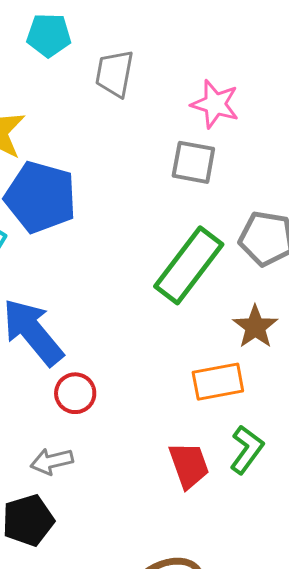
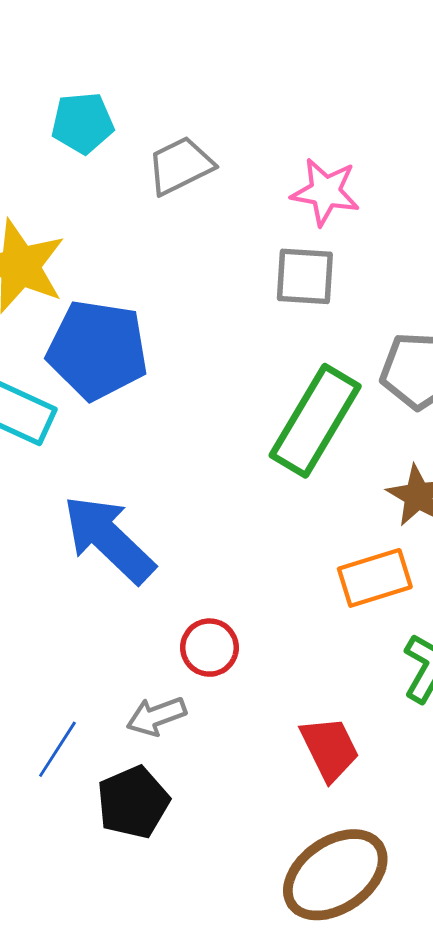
gray trapezoid: (114, 73) -> (180, 166), turned 60
red circle: (75, 393) -> (209, 648), moved
red trapezoid: (189, 465) -> (330, 749), moved

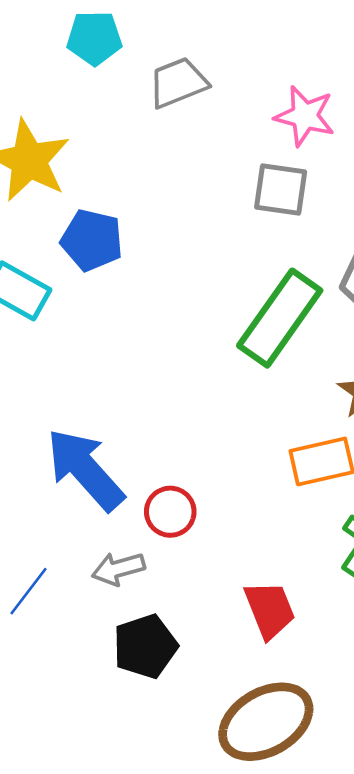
blue pentagon: (98, 350) -> (92, 240), size x0.7
blue arrow: (109, 539) -> (85, 469), moved
black pentagon: (133, 802) -> (145, 646), moved

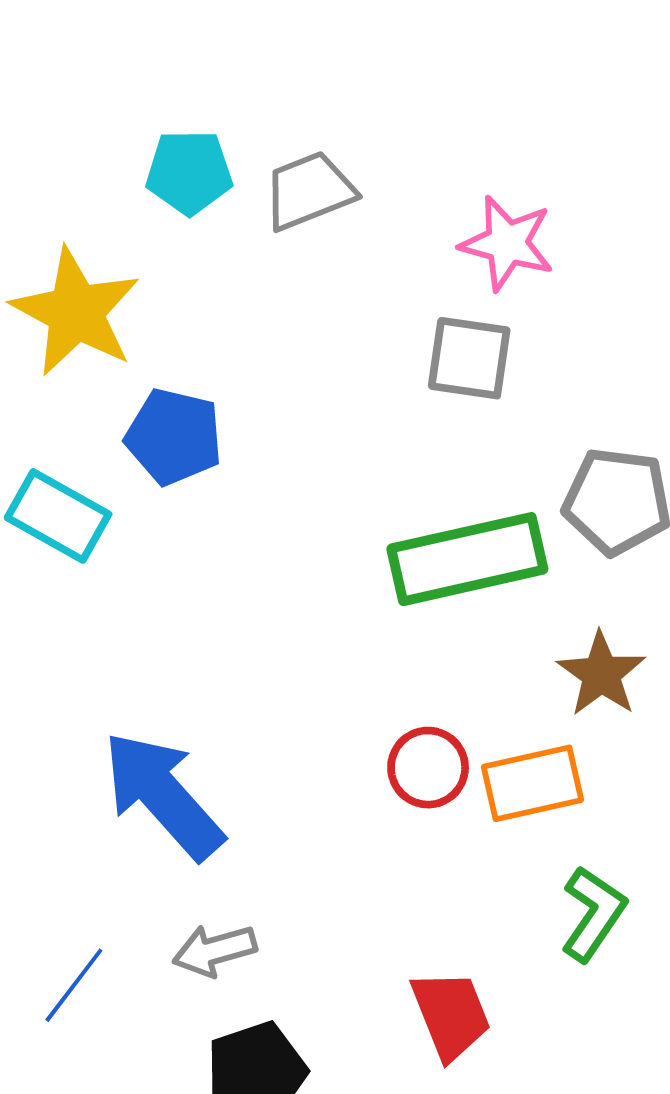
cyan pentagon: (94, 38) -> (189, 172), moved
green rectangle: (280, 318) -> (467, 559), turned 42
red circle: (170, 512) -> (428, 768), moved

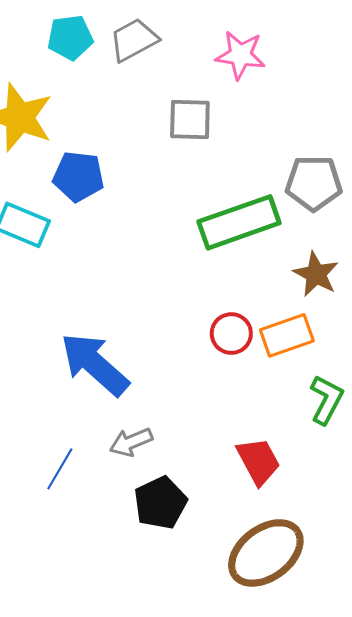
gray square: (469, 358) -> (190, 120), moved

